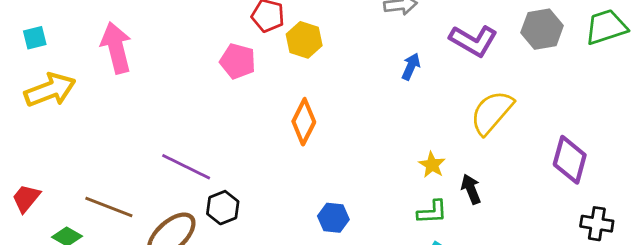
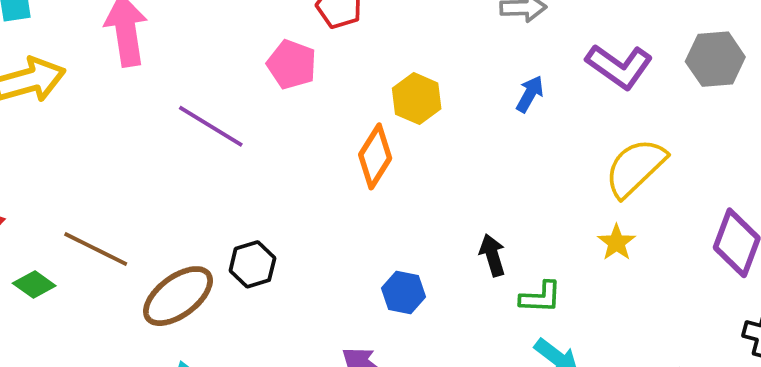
yellow hexagon: (304, 40) -> (417, 99), moved
yellow star: (432, 165) -> (617, 242), moved
purple line: (186, 167) -> (211, 126), moved
black arrow: (471, 189) -> (492, 255), moved

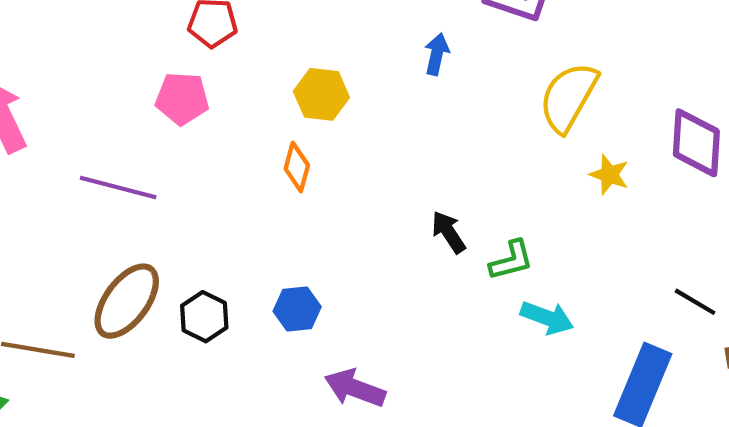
orange diamond: (375, 156) -> (297, 167), size x0.7
yellow star: (617, 242) -> (609, 175), moved
blue hexagon: (404, 293) -> (297, 309), moved
brown ellipse: (178, 296) -> (127, 301), moved

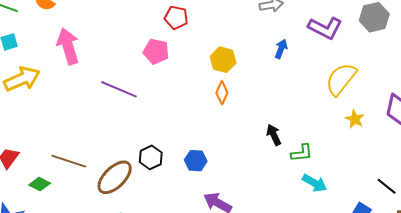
orange diamond: (297, 167) -> (222, 93), moved
brown ellipse: (127, 301) -> (115, 177), moved

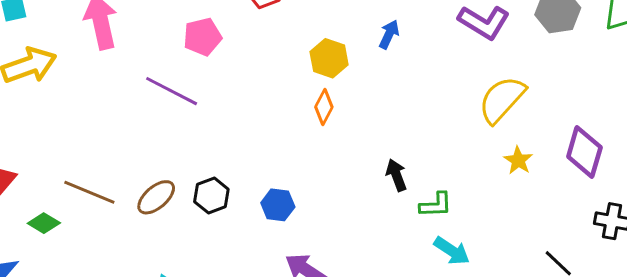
blue arrow: (281, 49) -> (389, 34), moved
pink pentagon: (156, 51) -> (202, 37), moved, turned -30
brown ellipse: (115, 177) -> (156, 197), moved, size x0.7

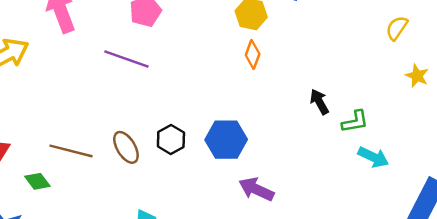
yellow semicircle: (502, 100) -> (397, 28), size x0.6
brown ellipse: (156, 197) -> (126, 147), turned -72
blue hexagon: (278, 205) -> (226, 140), size x1.5
green diamond: (44, 223) -> (37, 181), turned 30

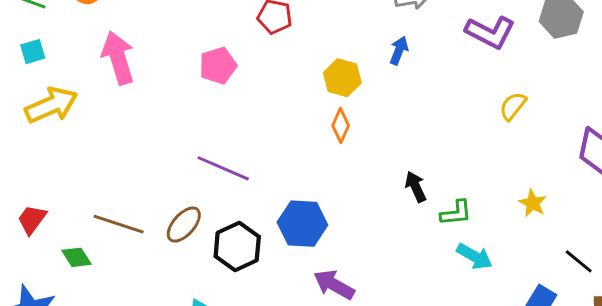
purple line: (126, 59) -> (223, 168), moved
yellow star: (417, 76) -> (533, 203), moved
black hexagon: (171, 140) -> (237, 247), moved, size x1.4
brown ellipse: (126, 147) -> (184, 225), turned 68

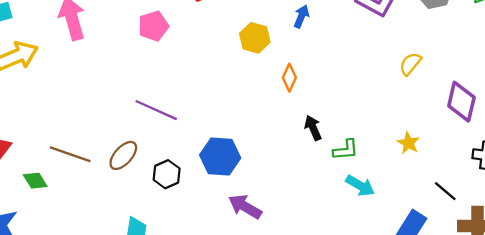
yellow semicircle: (513, 106) -> (410, 64), moved
orange diamond: (341, 125) -> (289, 78), moved
black hexagon: (237, 247) -> (167, 174), size x0.7

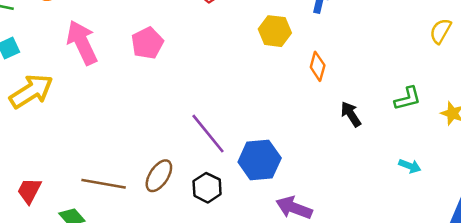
pink pentagon: (153, 26) -> (147, 43), moved
purple line: (156, 110) -> (208, 134), moved, turned 36
green L-shape: (346, 150) -> (408, 99), moved
cyan arrow: (360, 186) -> (410, 166), size x0.7

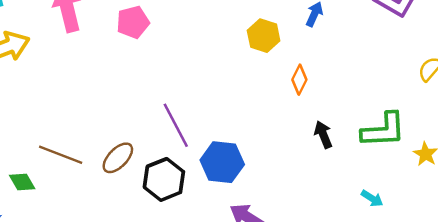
green L-shape: (408, 99) -> (383, 130), size x1.6
black hexagon: (207, 188) -> (164, 179), size x1.4

